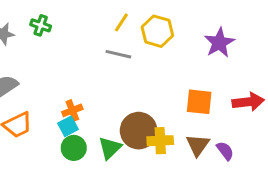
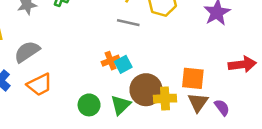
orange square: (199, 102) -> (193, 78), moved
orange cross: (72, 110) -> (111, 61), moved
cyan square: (68, 126) -> (123, 64), moved

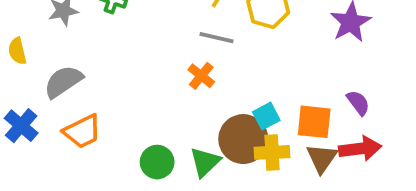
orange cross: (111, 61) -> (201, 76), moved, turned -30
cyan square: (123, 64) -> (266, 116), moved
red arrow: (242, 64) -> (360, 149), moved
purple semicircle: (222, 107) -> (358, 103), moved

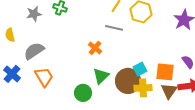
orange cross: (201, 76) -> (95, 48), moved
orange trapezoid: (82, 131) -> (44, 77), turned -95
green triangle: (205, 162) -> (101, 76), moved

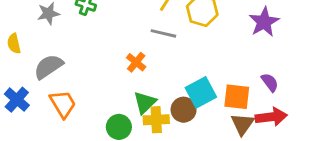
cyan square: (140, 69) -> (201, 92), size x1.5
brown circle: (128, 81) -> (184, 110), size x0.7
yellow cross: (143, 88) -> (156, 120), moved

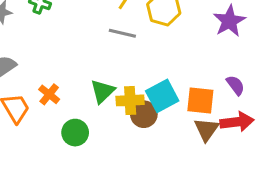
orange cross: (136, 62) -> (49, 94), moved
green triangle: (145, 102) -> (103, 91), moved
yellow cross: (156, 120) -> (130, 100), moved

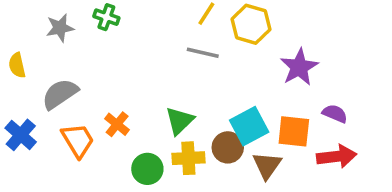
purple star: (229, 21) -> (299, 67), moved
purple semicircle: (235, 85) -> (335, 114), turned -30
yellow cross: (130, 100) -> (188, 158), moved
brown triangle: (206, 129) -> (267, 165), moved

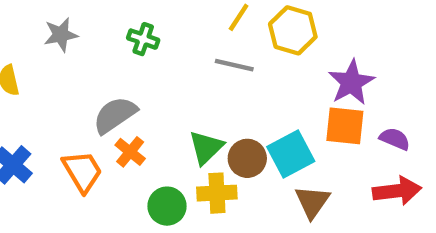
green cross: (106, 17) -> (143, 39), moved
gray semicircle: (60, 94) -> (115, 115), moved
orange square: (294, 131) -> (345, 126), moved
brown circle: (228, 147) -> (247, 158), moved

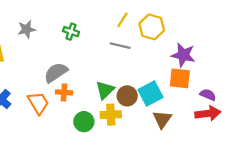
purple star: (351, 82) -> (183, 55), turned -30
purple semicircle: (395, 139) -> (208, 95), moved
orange cross: (130, 152) -> (64, 92), turned -35

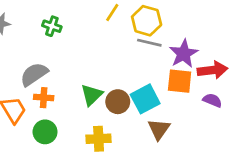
gray line: (120, 46) -> (149, 43), moved
purple star: (183, 55) -> (184, 54), turned 30
red arrow: (208, 113) -> (212, 70), moved
yellow cross: (111, 115) -> (99, 139), moved
green circle: (84, 122) -> (45, 132), moved

